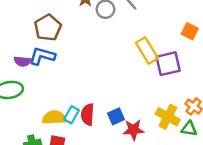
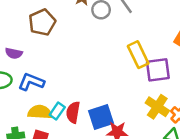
blue L-shape: (42, 56) -> (31, 82), moved
blue square: (116, 116) -> (101, 117), size x1.5
yellow cross: (168, 117) -> (157, 107), moved

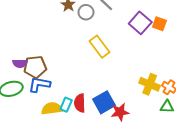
brown pentagon: (42, 22) -> (35, 67), moved, turned 30
yellow rectangle: (138, 55) -> (100, 47), moved
purple square: (158, 70) -> (140, 23), moved, turned -30

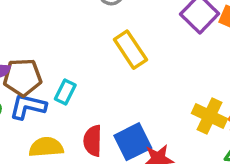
cyan rectangle: (66, 105) -> (65, 92), moved

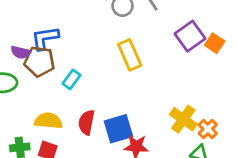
blue L-shape: (28, 107) -> (45, 38), moved, turned -32

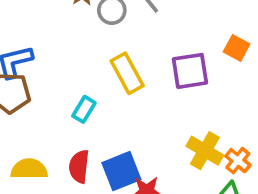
purple square: (190, 36) -> (190, 71), moved, turned 32
cyan rectangle: (71, 79) -> (84, 109), moved

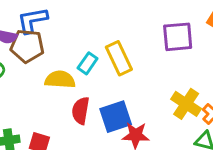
yellow rectangle: (127, 73) -> (119, 58), moved
yellow semicircle: (29, 169) -> (60, 80), moved

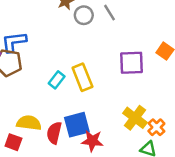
yellow semicircle: (60, 80) -> (29, 123), moved
red semicircle: (81, 111) -> (54, 133), moved

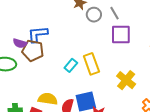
purple square: (131, 63) -> (121, 35), moved
yellow cross: (135, 118) -> (126, 80), moved

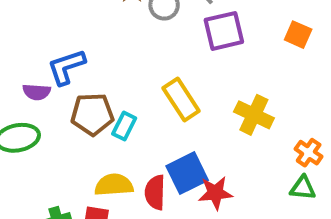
brown pentagon: (33, 51) -> (92, 114), moved
cyan rectangle: (71, 65) -> (124, 126), moved

